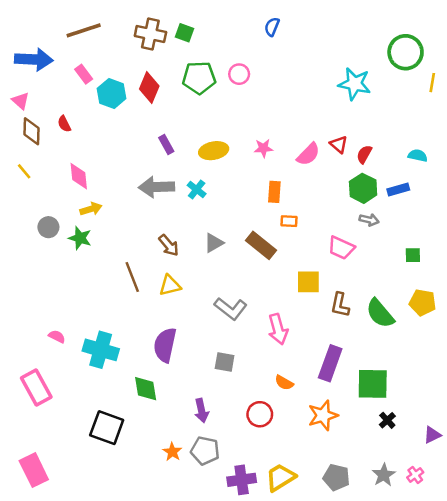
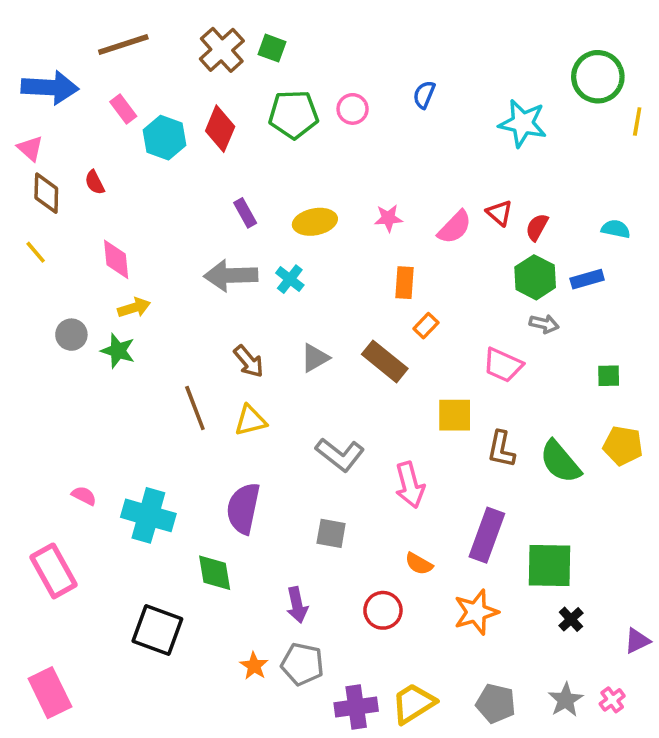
blue semicircle: (272, 27) -> (424, 95), moved
brown cross: (150, 34) -> (222, 50), turned 36
orange rectangle: (289, 221) -> (426, 326), turned -49

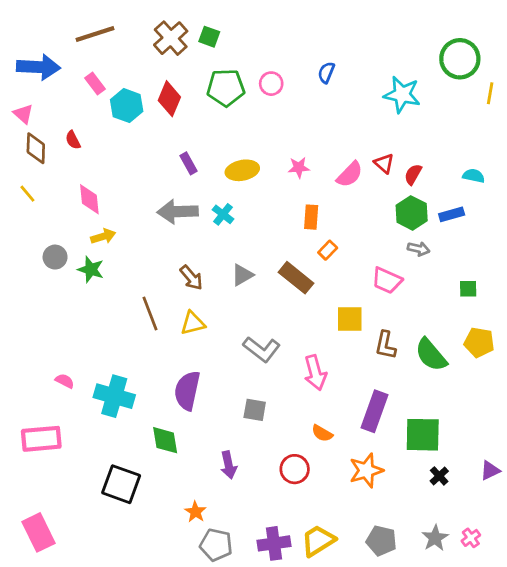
pink rectangle: (53, 571) -> (41, 439), turned -66
purple triangle: (637, 641) -> (490, 470), moved
gray pentagon: (302, 664) -> (216, 545), moved

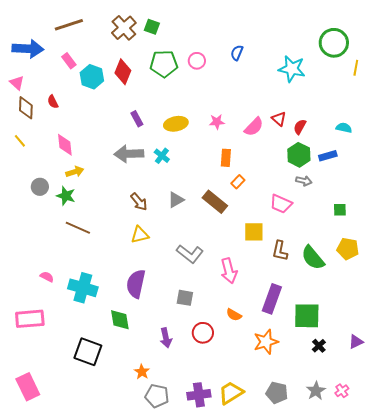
brown line: (150, 313) -> (78, 228), moved, turned -45
red circle: (295, 469) -> (203, 333), moved

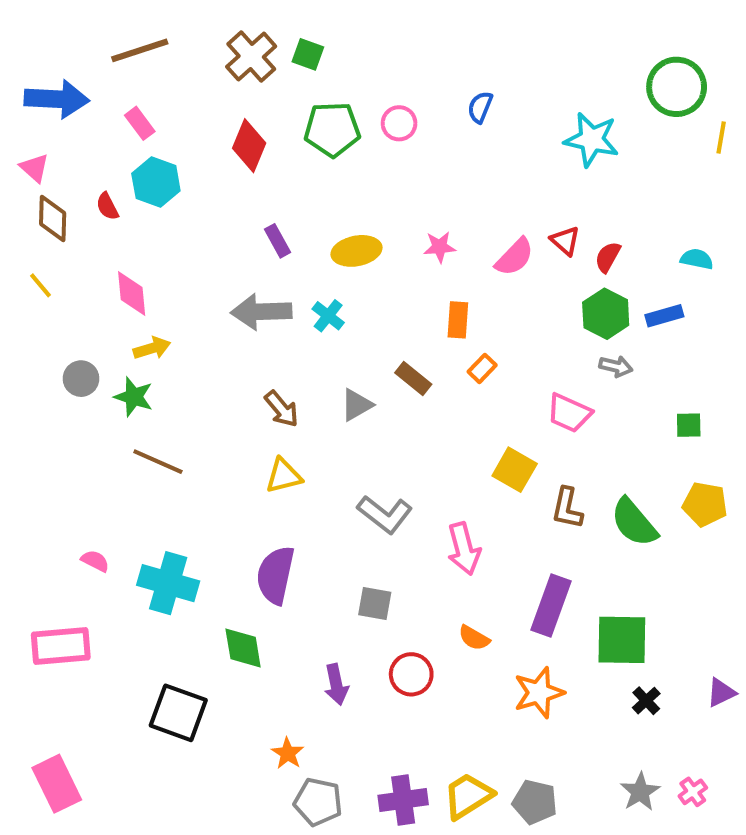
cyan hexagon: (92, 77) -> (156, 182), moved
brown rectangle: (215, 202) -> (413, 379), moved, size x0.7
yellow square: (254, 232) -> (515, 470), turned 30
gray pentagon: (277, 393) -> (535, 802), moved

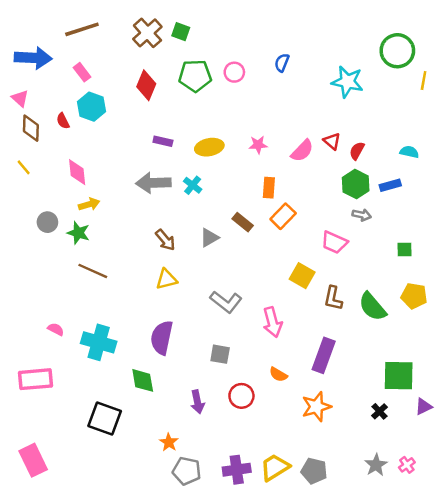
purple rectangle: (278, 241) -> (163, 141), turned -48
orange rectangle: (482, 368) -> (283, 216), size x1.5
green square: (622, 640) -> (399, 376), moved

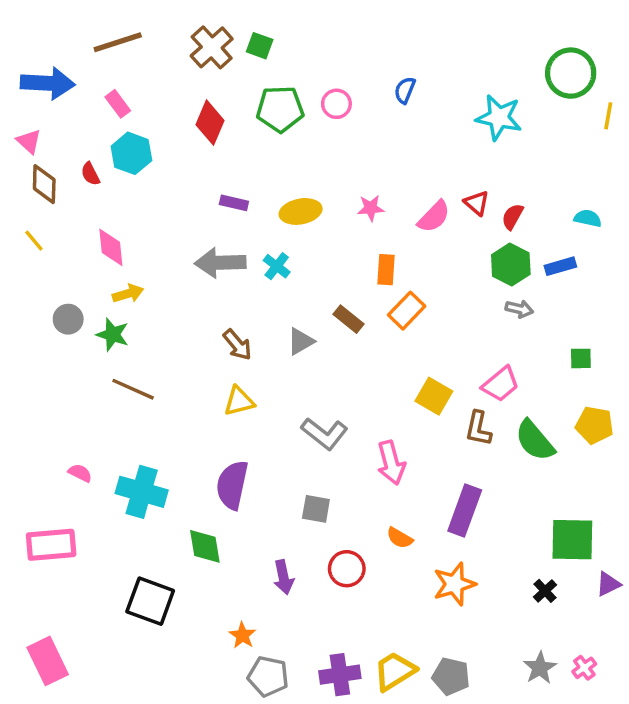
pink trapezoid: (334, 242) -> (501, 384), moved, turned -64

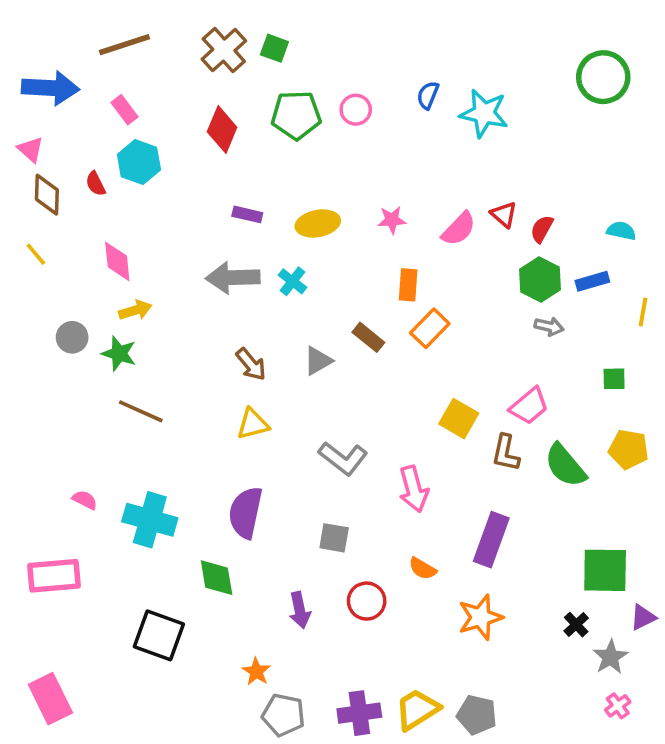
yellow line: (608, 116) -> (643, 312), moved
cyan star: (499, 117) -> (484, 113), moved
gray star: (540, 668) -> (610, 657), moved

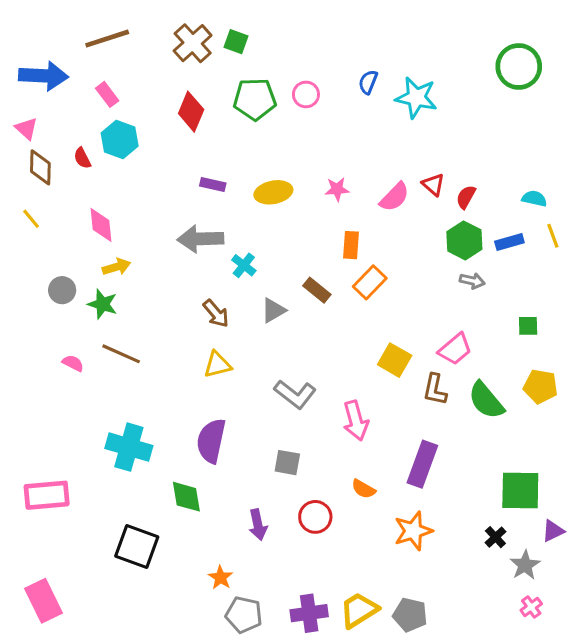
cyan cross: (293, 281) -> (244, 265), moved
yellow line: (643, 312) -> (553, 236), moved, turned -30
pink semicircle: (85, 500) -> (73, 363), moved

